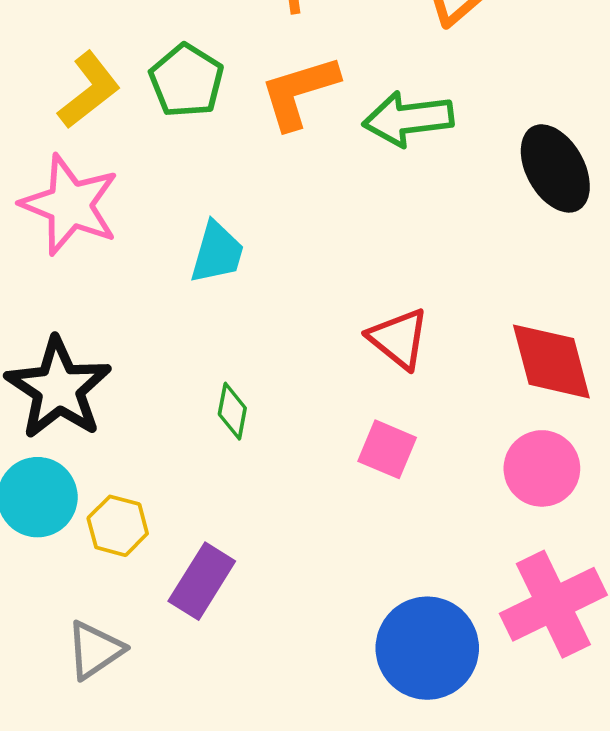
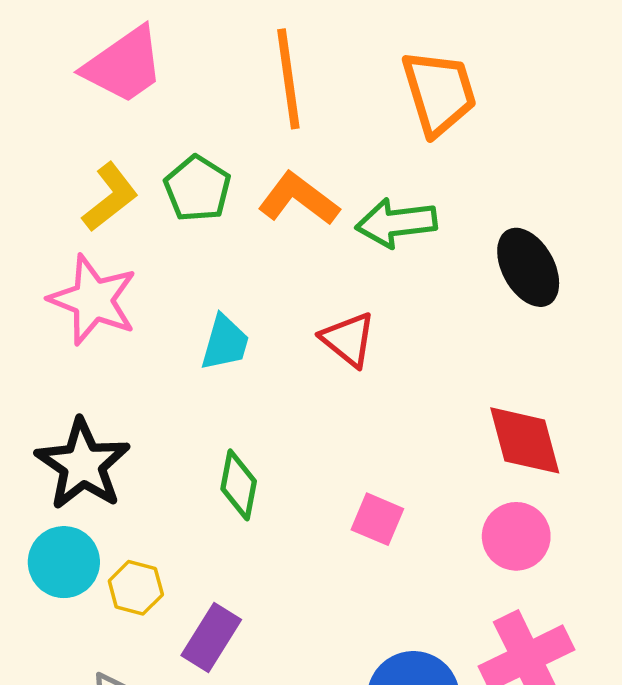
orange L-shape: (299, 92) -> (299, 199), turned 54
red triangle: (399, 339) -> (348, 339), moved
green diamond: (232, 411) -> (239, 485), size x1.4

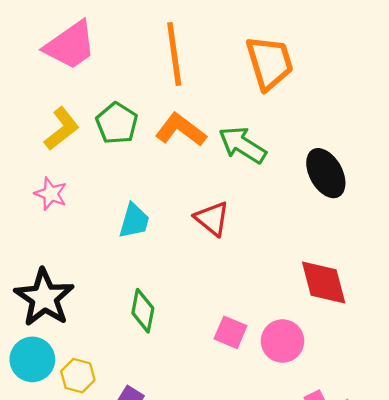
green arrow: (396, 223) -> (242, 145), turned 39
pink star: (93, 300) -> (51, 194), size x0.6
pink circle: (516, 536) -> (283, 341), moved

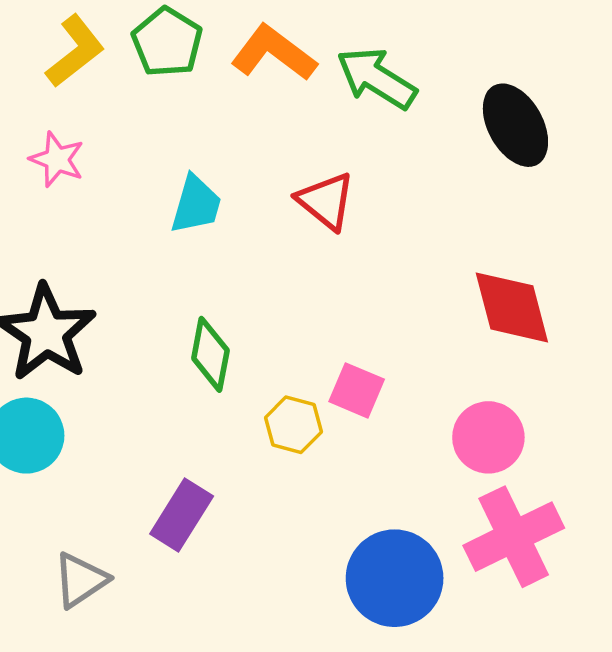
pink circle: (283, 341) -> (488, 437), moved
yellow hexagon: (78, 376) -> (293, 425), moved

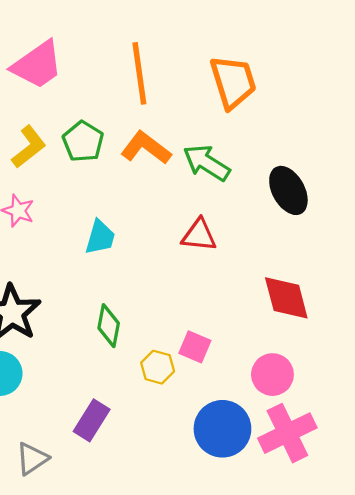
red triangle: (326, 201) -> (199, 235), moved, turned -33
blue circle: (395, 578) -> (222, 429), moved

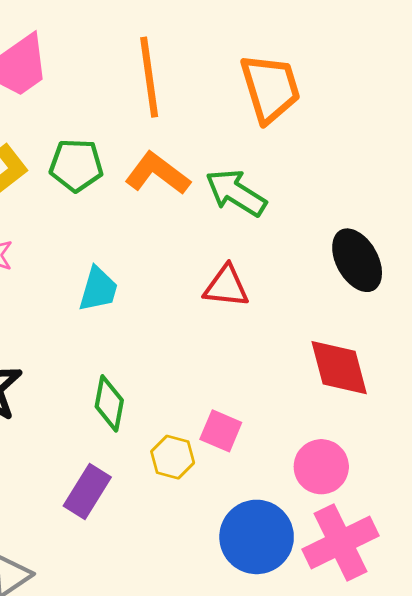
green pentagon: (83, 142) -> (76, 165), turned -30
black ellipse: (288, 190) -> (357, 260), moved
purple rectangle: (92, 420) -> (87, 492), moved

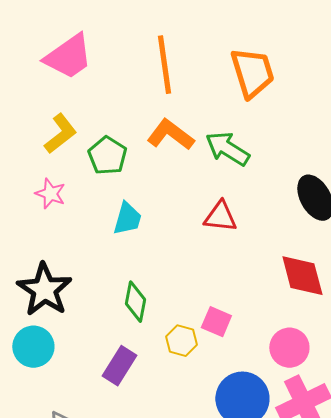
green pentagon: (76, 165) -> (107, 156), moved, turned 30

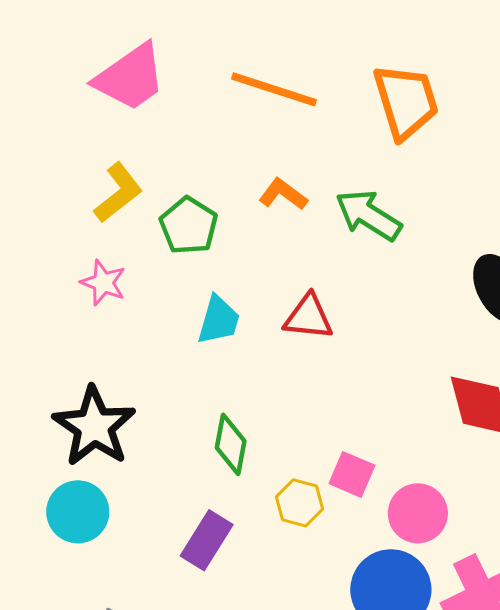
orange line: (164, 65) -> (274, 89), turned -64
orange L-shape: (170, 135) -> (283, 194), size x0.7
red triangle: (220, 217) -> (308, 317), moved
pink circle: (289, 348) -> (418, 513), moved

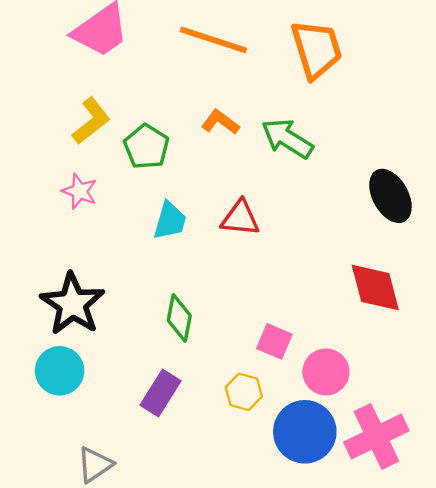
yellow hexagon: (299, 503) -> (244, 392), moved

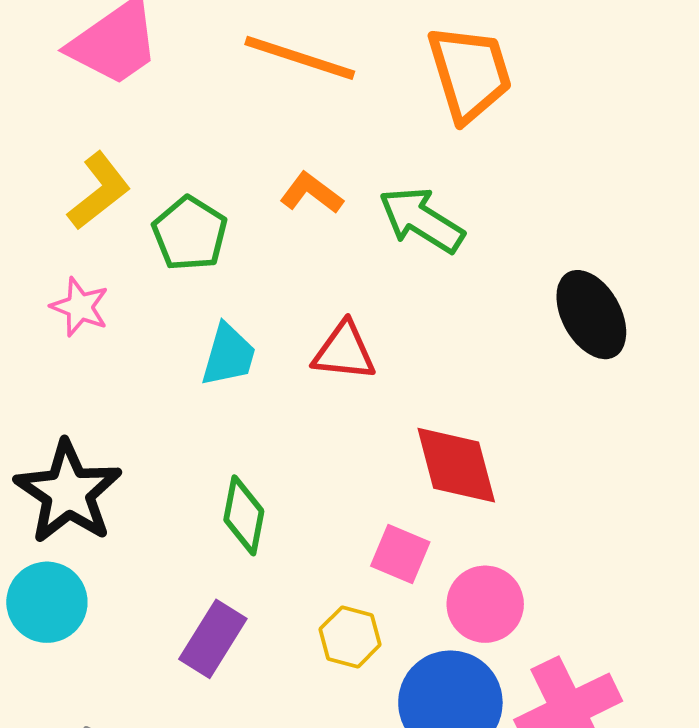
red diamond: (375, 287) -> (456, 465), moved

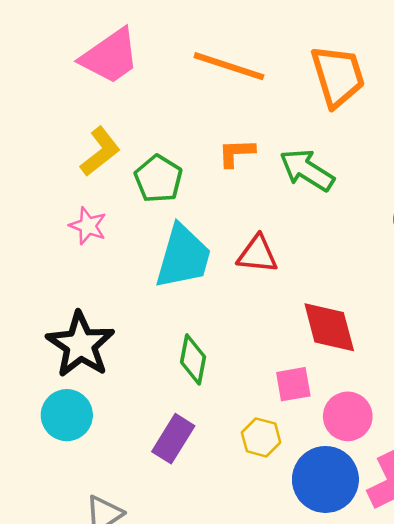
orange L-shape: (311, 193) -> (236, 153), turned -39
cyan trapezoid: (228, 355) -> (183, 257), size x1.6
pink square: (400, 554) -> (293, 384), turned -33

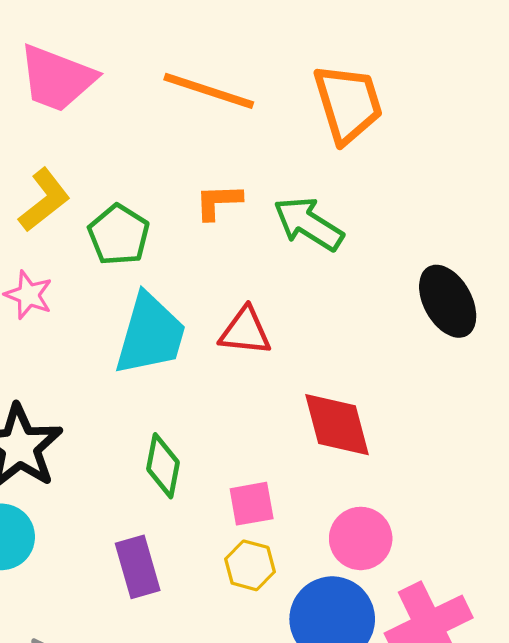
pink trapezoid: (110, 56) -> (57, 78), turned 56
pink square: (293, 384) -> (252, 504), moved
purple rectangle: (173, 439) -> (138, 567), turned -48

